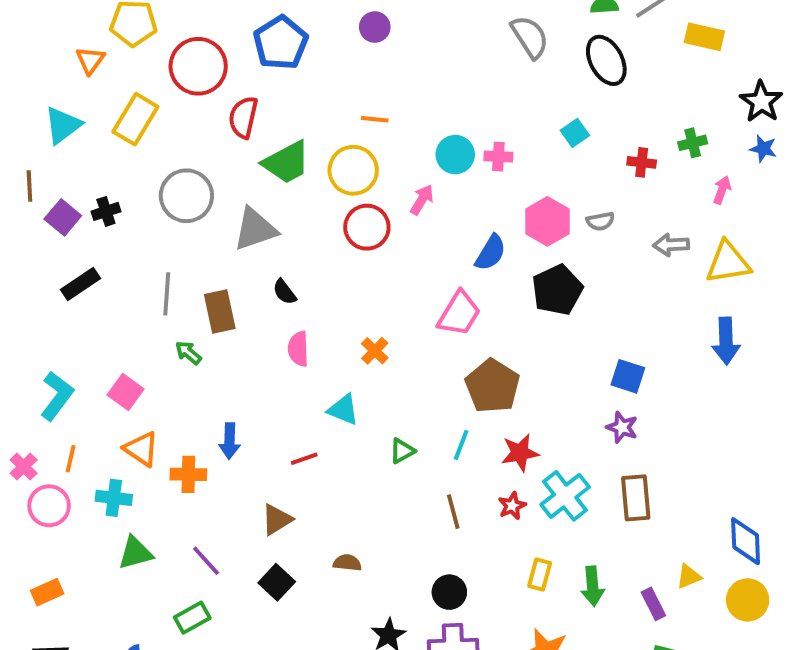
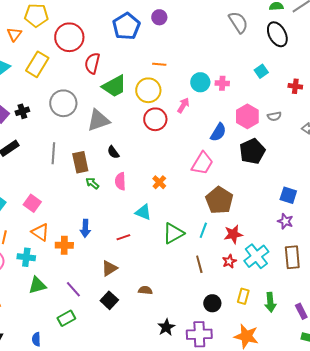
blue pentagon: (281, 43) -> (126, 26), moved
green arrow: (188, 353) -> (92, 183), moved
green triangle: (402, 451) -> (173, 233), size x1.6
black circle: (449, 592) -> (212, 303), moved

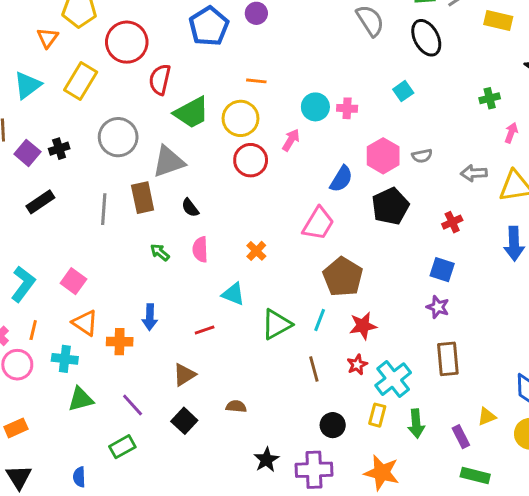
red cross: (295, 86) -> (452, 222), moved, turned -32
brown rectangle: (80, 162) -> (143, 198), moved
cyan cross: (256, 256) -> (393, 379), moved

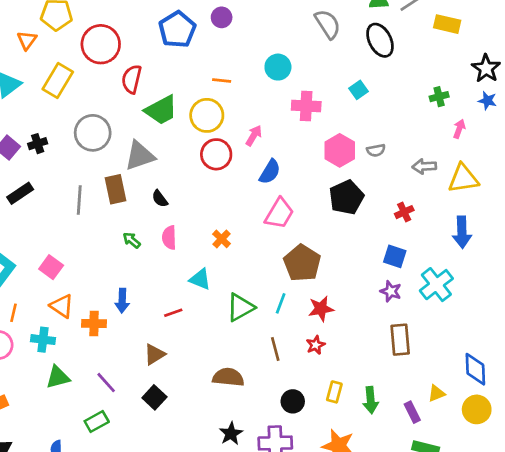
cyan circle: (315, 107) -> (278, 67), moved
pink cross: (347, 108) -> (306, 106), size x1.5
blue semicircle: (341, 179) -> (270, 172), moved
cyan cross: (393, 379) -> (436, 285), moved
brown semicircle: (236, 406) -> (228, 377), moved, size x1.6

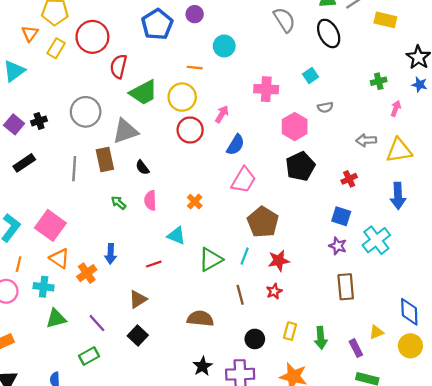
cyan circle: (278, 67) -> (224, 46), moved
yellow rectangle: (58, 80) -> (56, 48), moved, size x0.7
gray semicircle: (376, 150) -> (325, 107), moved
pink square: (51, 267) -> (50, 225), size x1.5
orange cross: (94, 324) -> (87, 273), turned -36

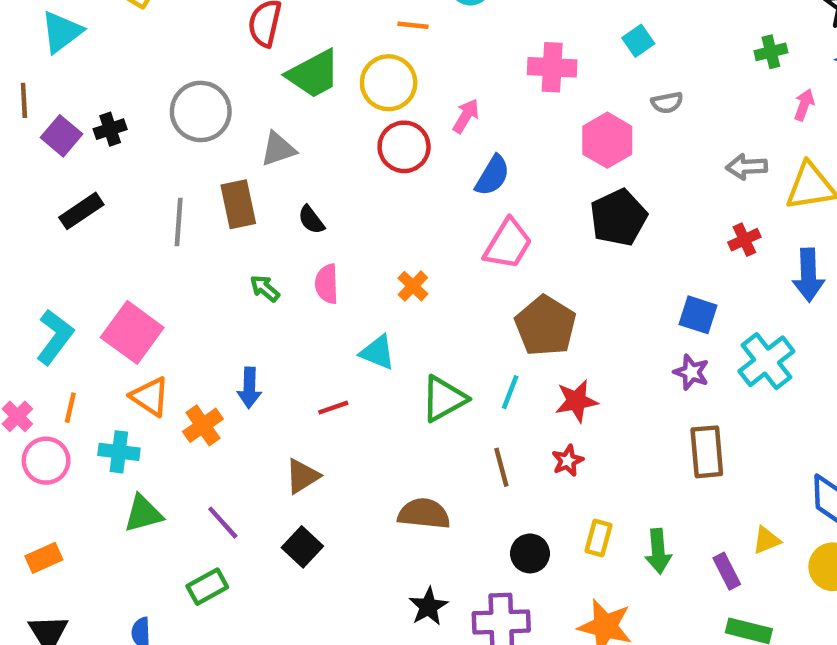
gray triangle: (125, 131) -> (278, 149), size x0.7
red cross: (349, 179) -> (744, 240), moved

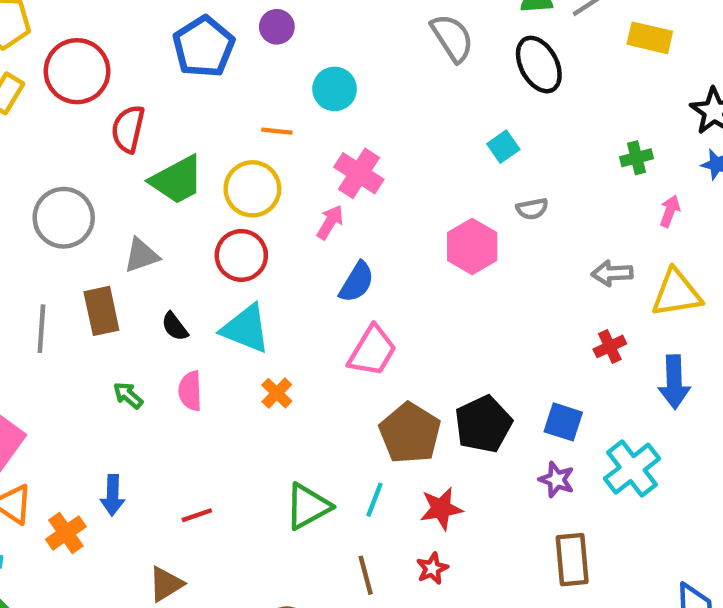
pink cross: (552, 67) -> (359, 173), moved, turned 30
red circle: (404, 147) -> (241, 255), moved
black pentagon: (618, 218) -> (483, 424), moved
cyan triangle: (378, 352) -> (246, 329), moved, size x1.4

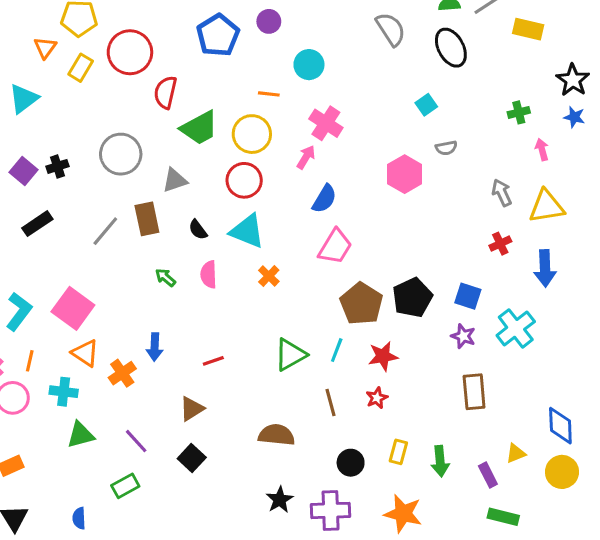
pink arrow: (670, 211) -> (542, 149), turned -35
gray arrow: (612, 273) -> (502, 193), turned 68
gray line: (41, 329) -> (105, 231), turned 36

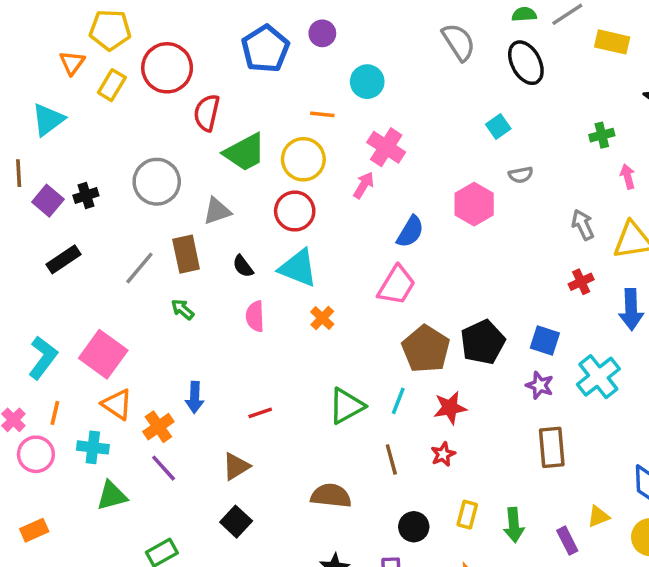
blue semicircle: (324, 199) -> (410, 232), moved
green arrow: (165, 278) -> (183, 309), moved
purple line: (136, 441) -> (164, 468), moved

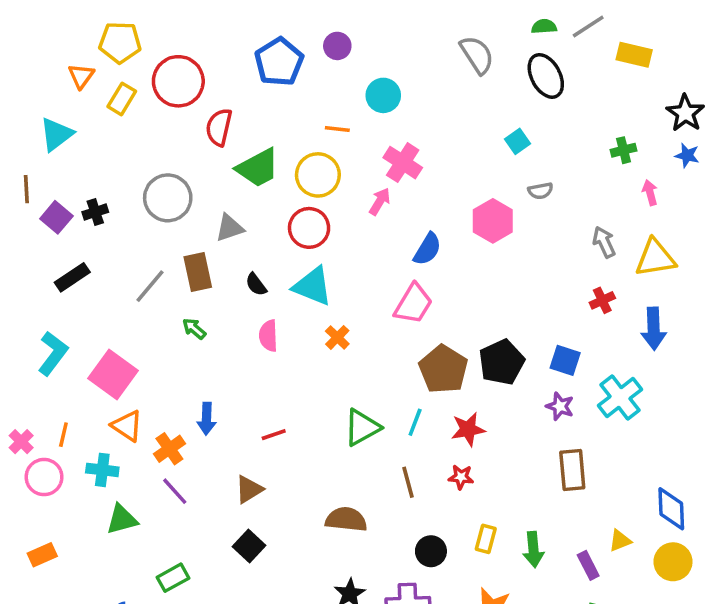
cyan L-shape: (43, 358) -> (53, 353), moved
red star: (443, 454) -> (461, 477), turned 30

